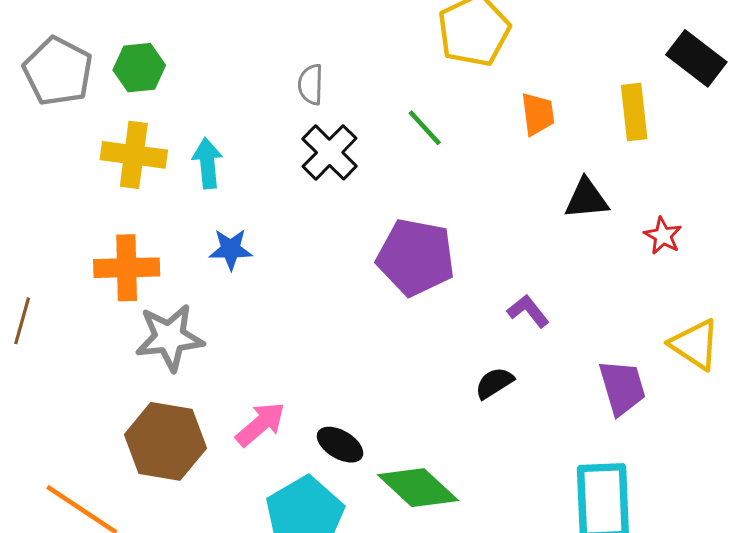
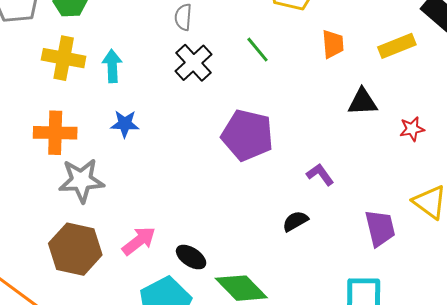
yellow rectangle: (634, 112) -> (397, 46), turned 72
red star: (663, 236) -> (412, 129), turned 30

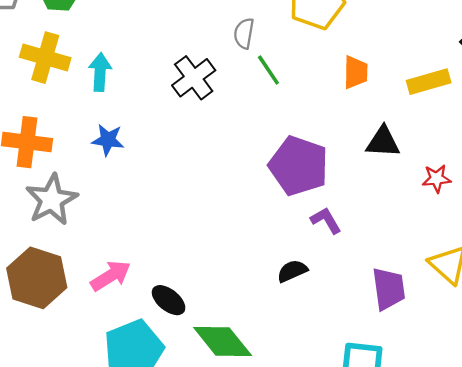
gray semicircle: (183, 17) -> (244, 33), moved
purple pentagon: (247, 135) -> (299, 166), moved
gray star: (81, 180) -> (52, 200), turned -30

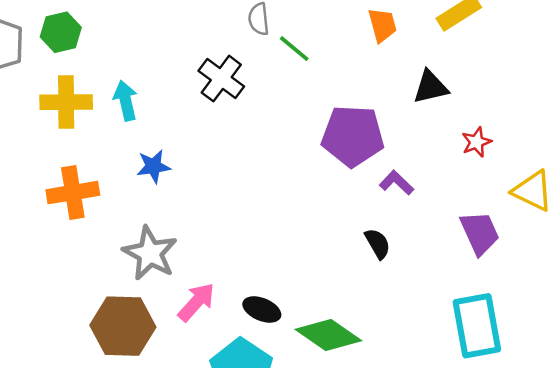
red star: (437, 179) -> (476, 142), moved
gray star: (52, 200) -> (150, 253), moved
black semicircle: (292, 271) -> (378, 244), turned 100

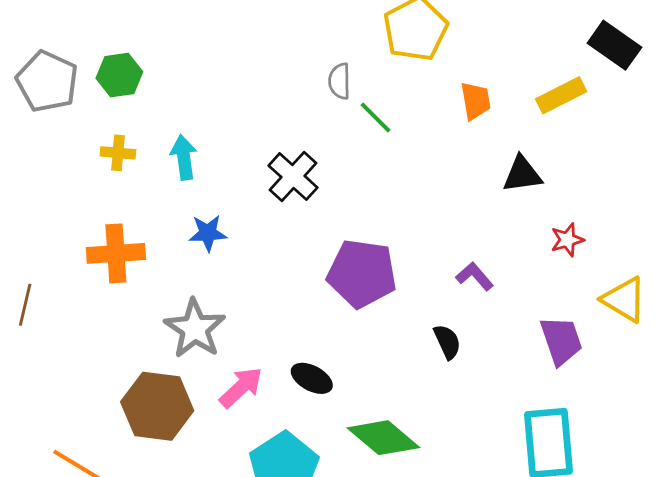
black cross: (221, 79) -> (293, 177), moved
yellow cross: (66, 102) -> (118, 153), size x0.6
purple pentagon: (353, 136) -> (362, 273), moved
black ellipse: (262, 309) -> (312, 378), moved

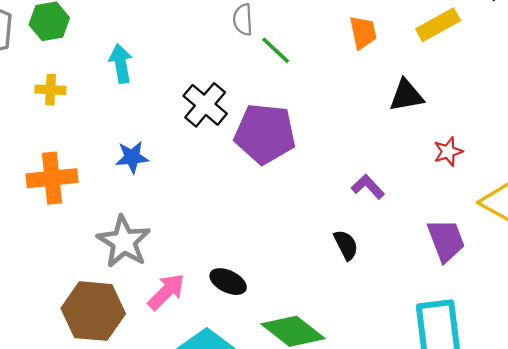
cyan arrow: (184, 157) -> (121, 64), moved
purple pentagon: (362, 273) -> (265, 134), moved

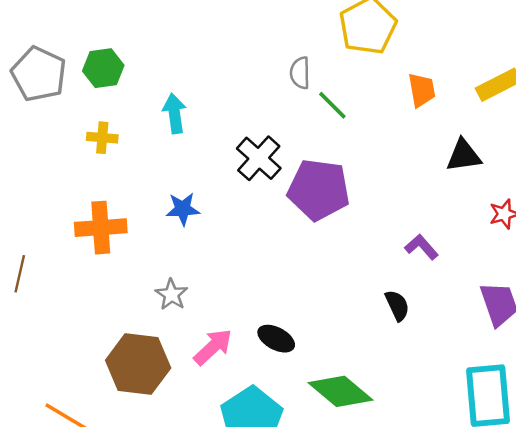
gray star: (124, 242) -> (172, 295), size x0.6

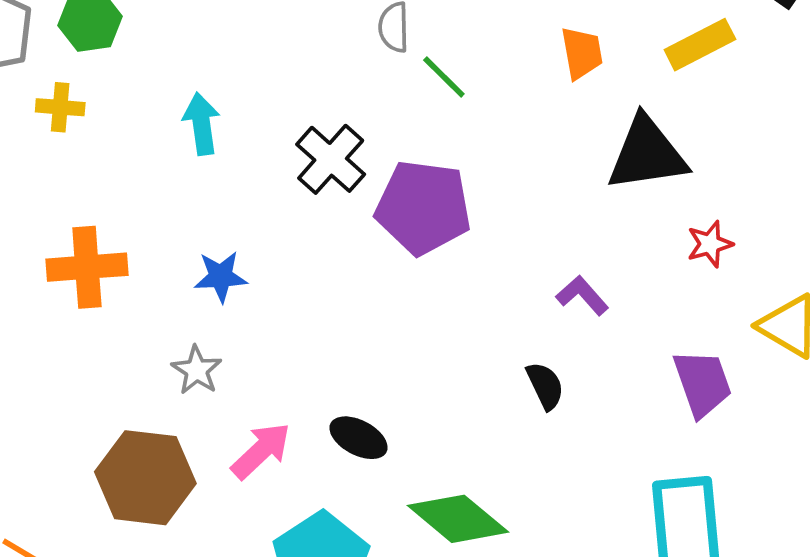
cyan arrow: (174, 113) -> (202, 124), moved
yellow cross: (102, 138) -> (60, 107), moved
black triangle: (464, 156) -> (647, 154), size x1.5
blue star: (183, 209) -> (221, 277), moved

